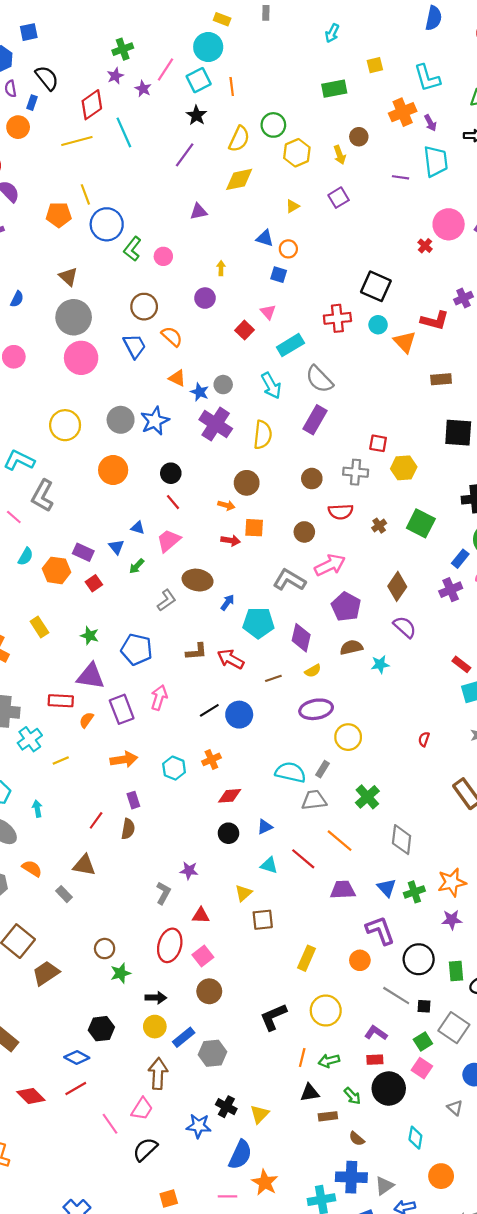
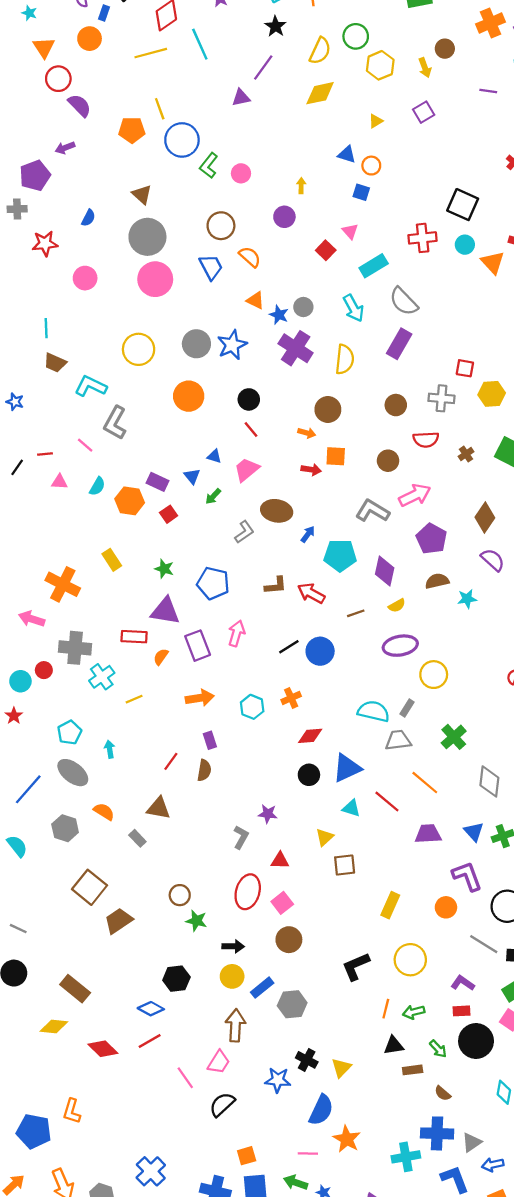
purple triangle: (199, 211) -> (241, 98), moved
blue triangle: (265, 827) -> (347, 768), size x1.8
green star: (121, 973) -> (196, 921), turned 30

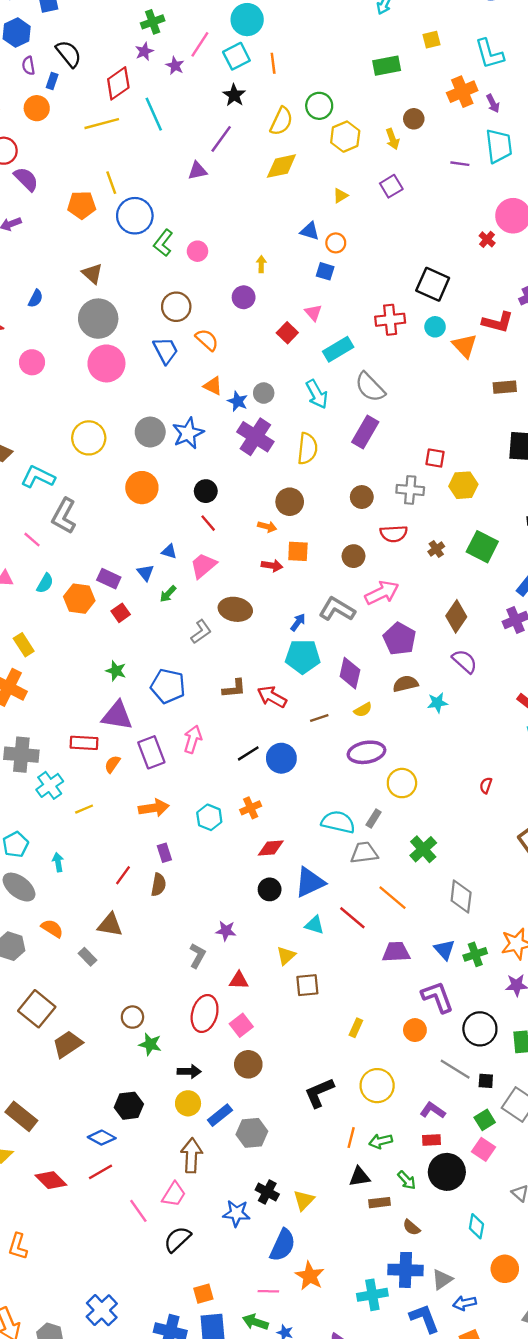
blue arrow: (308, 534) -> (298, 622), moved
yellow rectangle: (112, 560) -> (24, 645), moved
yellow rectangle: (390, 905) -> (356, 1028), size x0.7

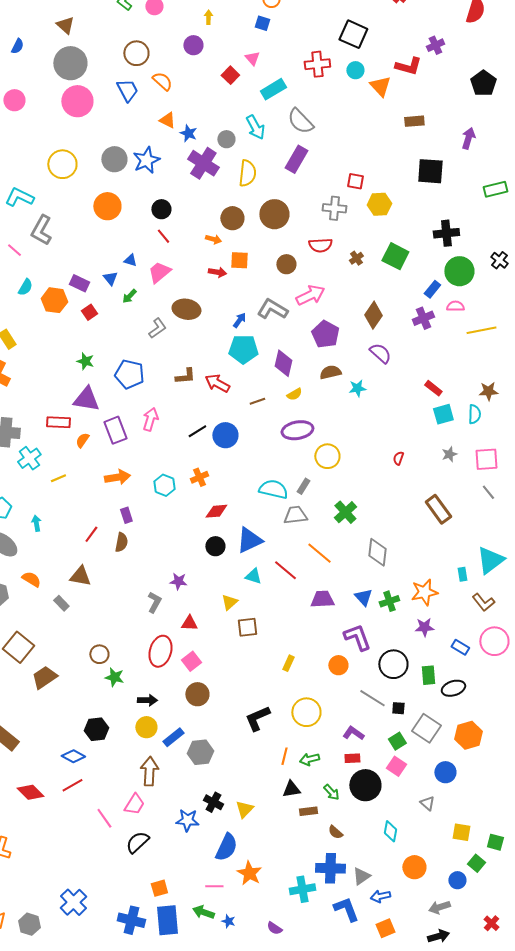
gray circle: (264, 393) -> (226, 139), moved
brown circle: (362, 497) -> (274, 214), moved, size x1.5

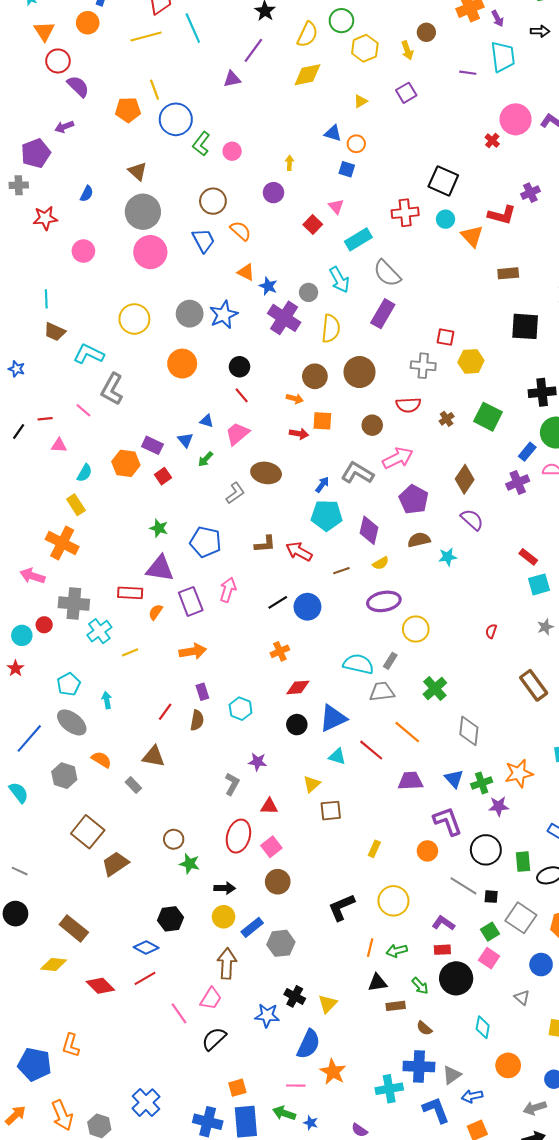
cyan semicircle: (25, 287) -> (84, 473), moved
cyan hexagon: (164, 485) -> (241, 709), moved
purple star: (424, 627) -> (499, 806), moved

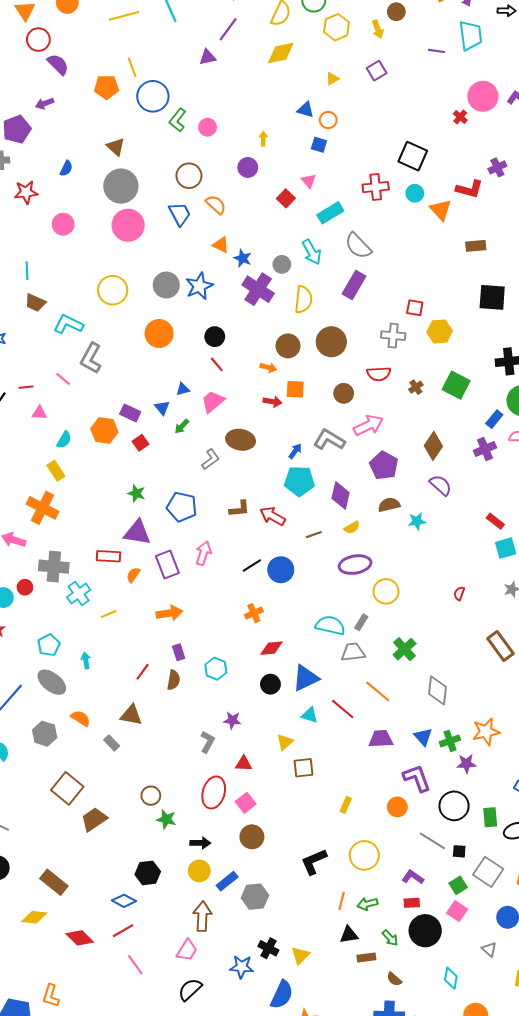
blue triangle: (207, 421) -> (183, 389), turned -32
pink line: (179, 1013) -> (135, 965), moved

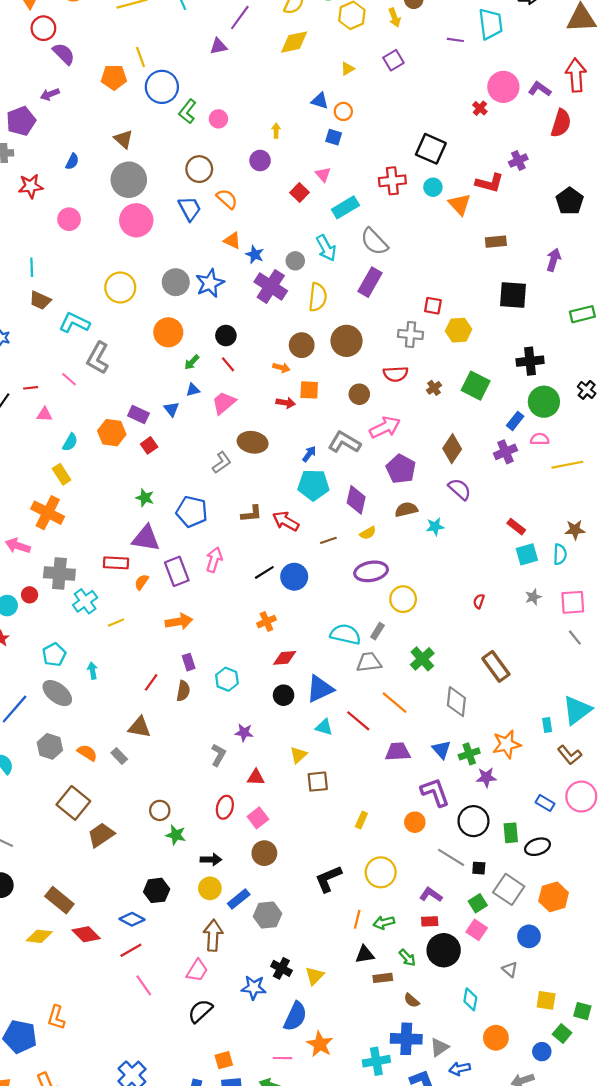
green arrow: (182, 426) -> (192, 362), moved
brown rectangle: (500, 646) -> (496, 666), moved
orange semicircle: (81, 718) -> (87, 753), moved
red ellipse: (214, 792) -> (225, 807), size x0.7
red diamond: (80, 938) -> (86, 934), moved

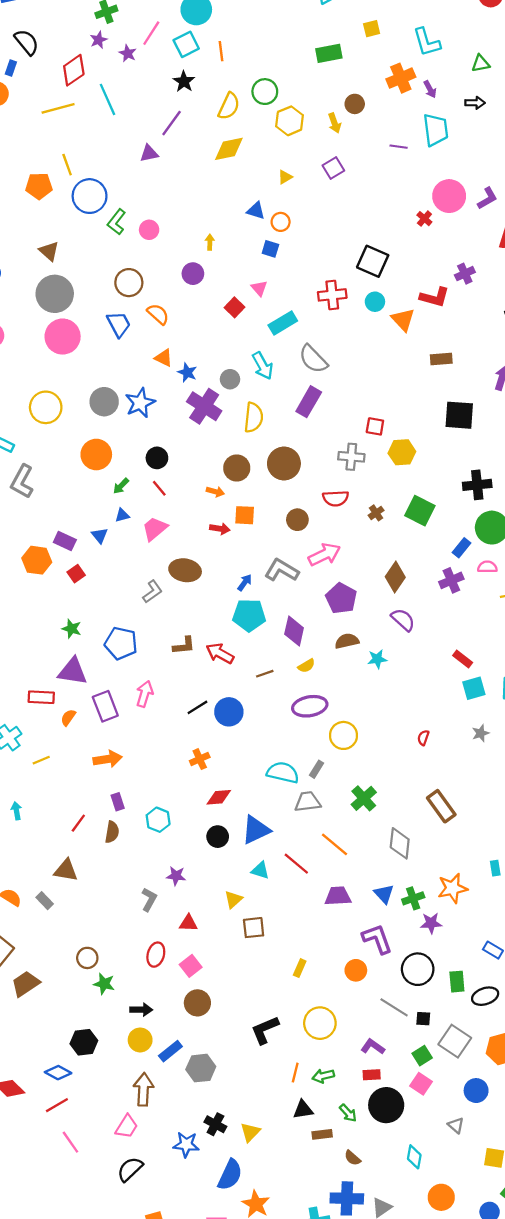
purple L-shape: (540, 89) -> (487, 198), turned 115

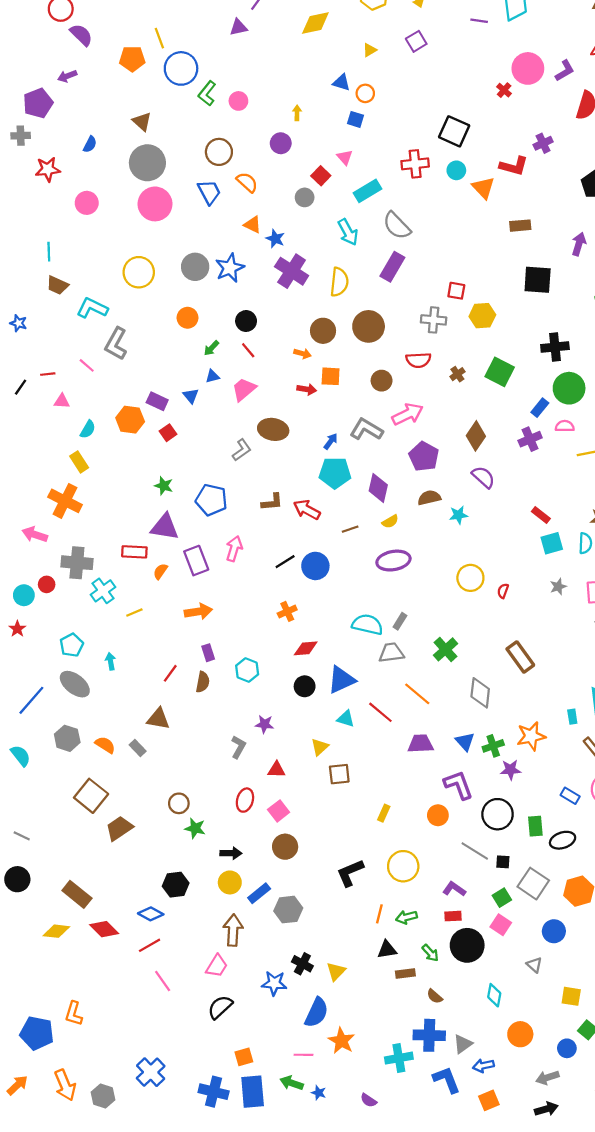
gray circle: (230, 379) -> (305, 197), moved
orange circle: (96, 455) -> (188, 318), size x0.7
yellow circle: (343, 735) -> (470, 578), moved

